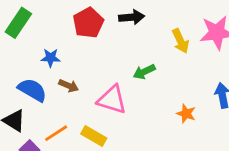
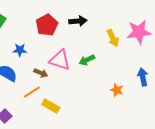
brown arrow: (69, 86) -> (41, 73), moved
pink triangle: (112, 100) -> (60, 60), moved
orange line: (56, 133) -> (32, 92), moved

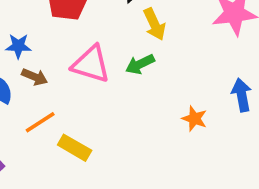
yellow arrow: (113, 38) -> (154, 24), moved
brown arrow: (41, 73) -> (35, 77), moved

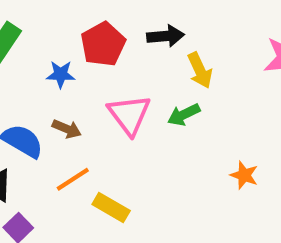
blue star: (18, 46) -> (61, 74), moved
pink triangle: (91, 64) -> (129, 115), turned 36

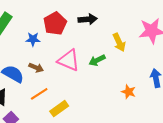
yellow arrow: (200, 70) -> (119, 42), moved
pink triangle: (129, 115) -> (69, 60), turned -30
yellow rectangle: (111, 208) -> (59, 109), turned -66

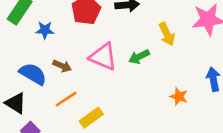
blue star: (33, 39) -> (45, 30), moved

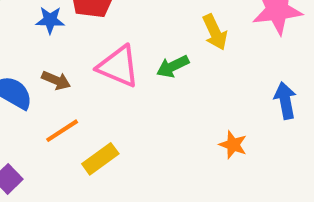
blue star: (45, 30) -> (50, 20), moved
orange star: (179, 96) -> (233, 145), moved

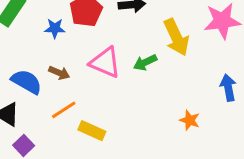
yellow arrow: (215, 32) -> (176, 37), size x1.4
yellow rectangle: (100, 159) -> (92, 131), turned 60

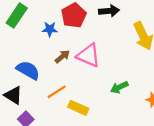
green arrow: (145, 62) -> (119, 87), moved
brown arrow: (59, 73) -> (62, 57), moved, turned -63

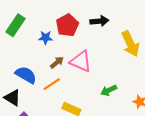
orange line: (57, 92) -> (52, 84), moved

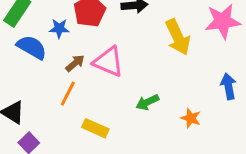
blue semicircle: (26, 75) -> (32, 47), moved
orange line: (52, 84) -> (68, 94), turned -30

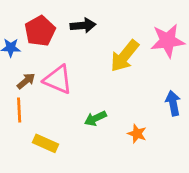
yellow arrow: (178, 37) -> (125, 56), turned 64
orange line: (68, 94) -> (19, 110), turned -30

